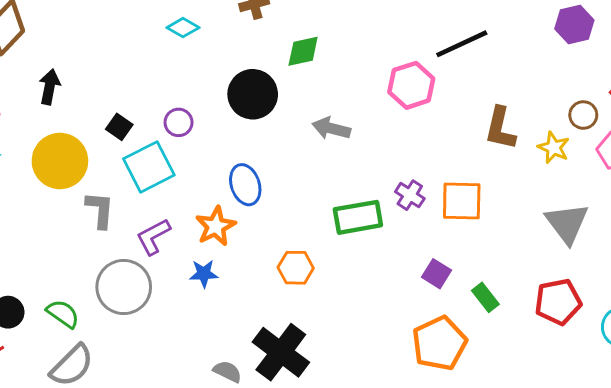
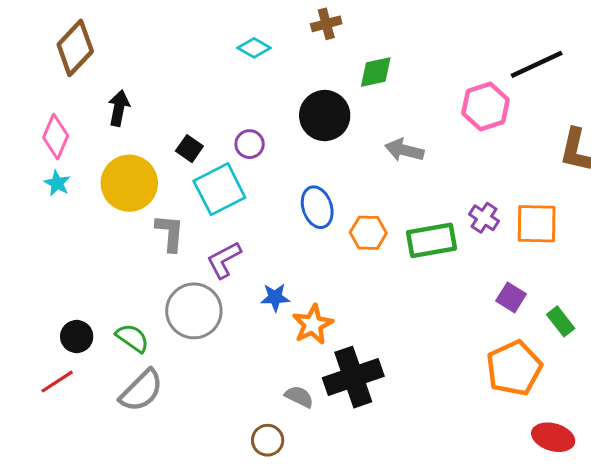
orange star: (216, 226) -> (313, 324), moved
orange hexagon: (296, 268) -> (368, 233), moved
black cross: (281, 352) -> (353, 377), turned 34

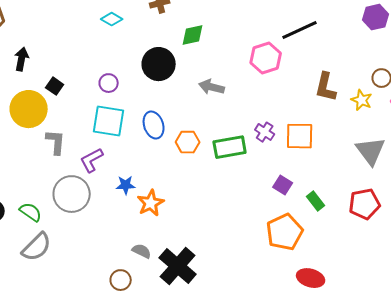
black square: (189, 149) -> (55, 86), moved
cyan square: (219, 189) -> (109, 121), moved, turned 36
black cross: (353, 377) -> (178, 266), moved, turned -30

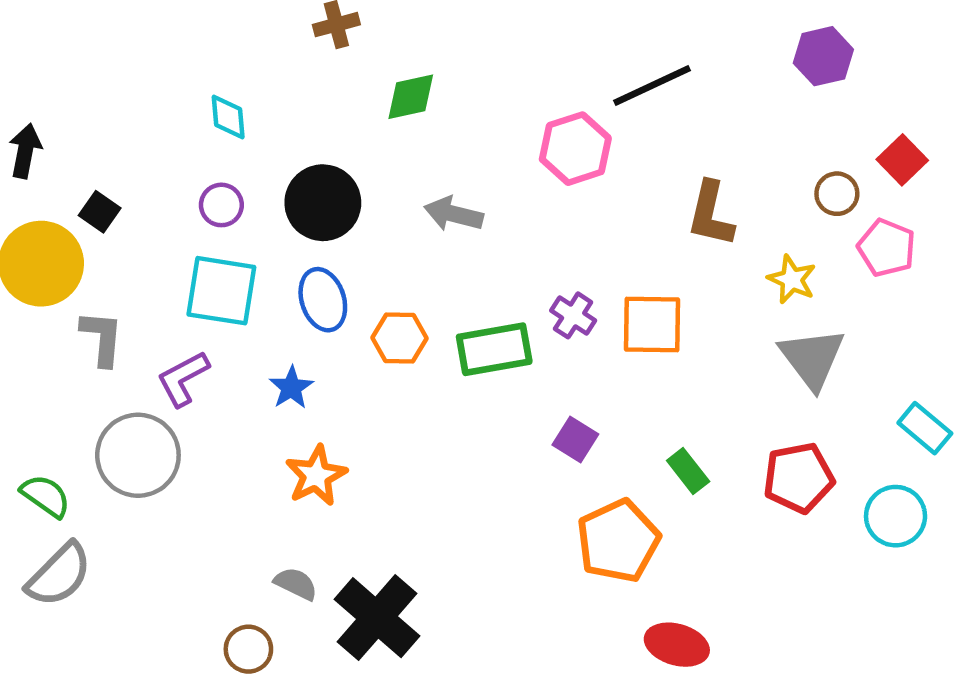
cyan diamond: (112, 19) -> (228, 117), moved, turned 55
black circle: (159, 64) -> (323, 203), moved
yellow star: (362, 100) -> (792, 279), moved
blue star: (126, 185) -> (291, 388), moved, turned -30
purple square: (283, 185) -> (575, 439), moved

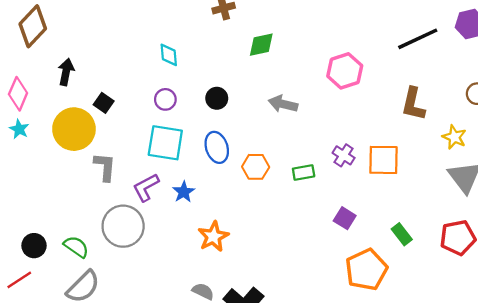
black line: (652, 85) -> (418, 39), moved
black circle: (323, 203) -> (217, 98), size x0.6
green rectangle: (494, 349) -> (304, 173), size x0.6
blue star: (291, 388) -> (184, 192), moved

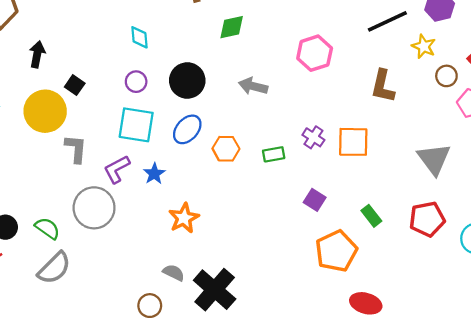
black circle: (217, 98) -> (187, 80), size x1.6
yellow star: (454, 137) -> (424, 46), moved
blue ellipse: (217, 147) -> (187, 129), turned 60

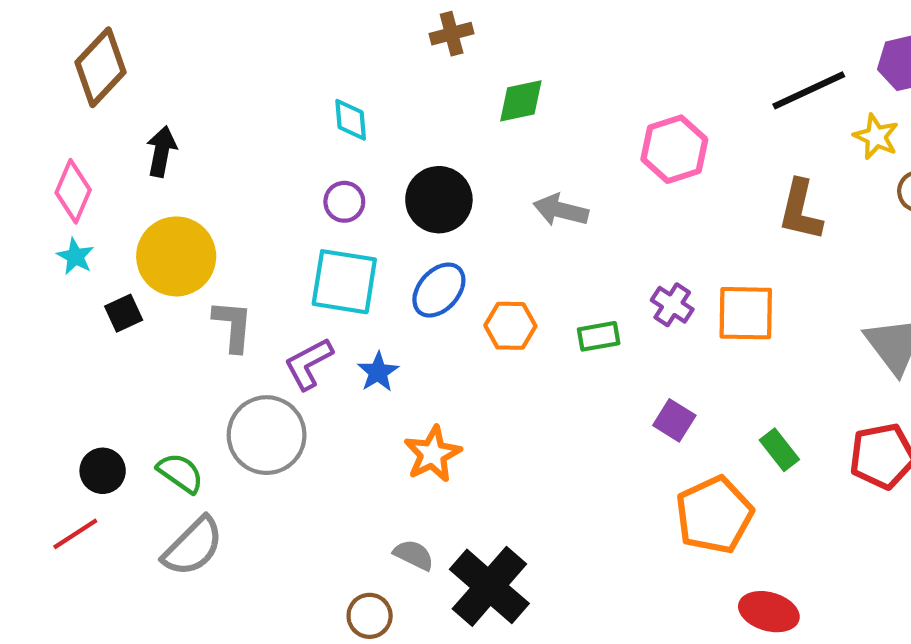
black square: (75, 85) -> (124, 313), moved, turned 30

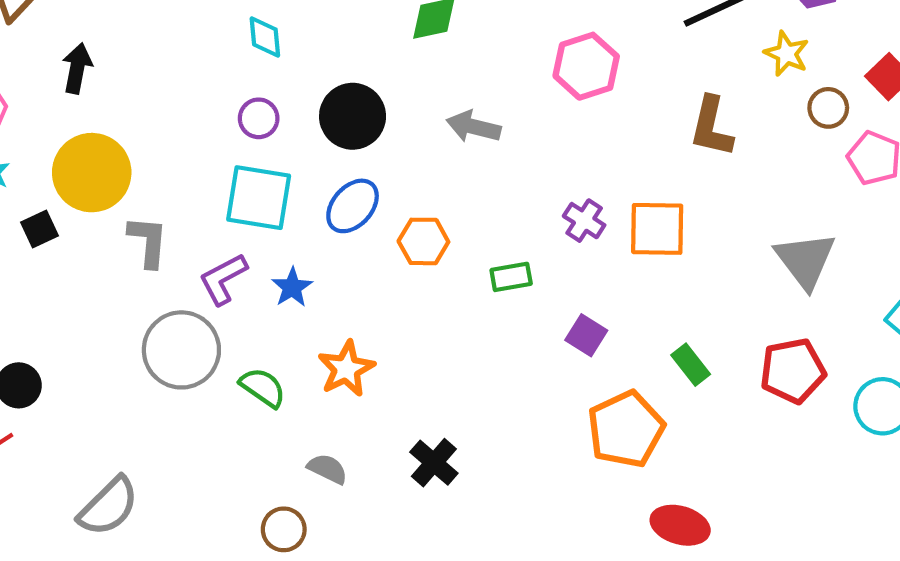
green rectangle: (599, 336) -> (511, 277), moved
green semicircle: (180, 473) -> (263, 387), moved
gray semicircle: (193, 546) -> (108, 506), moved
black cross: (489, 586) -> (434, 463), moved, size x0.6

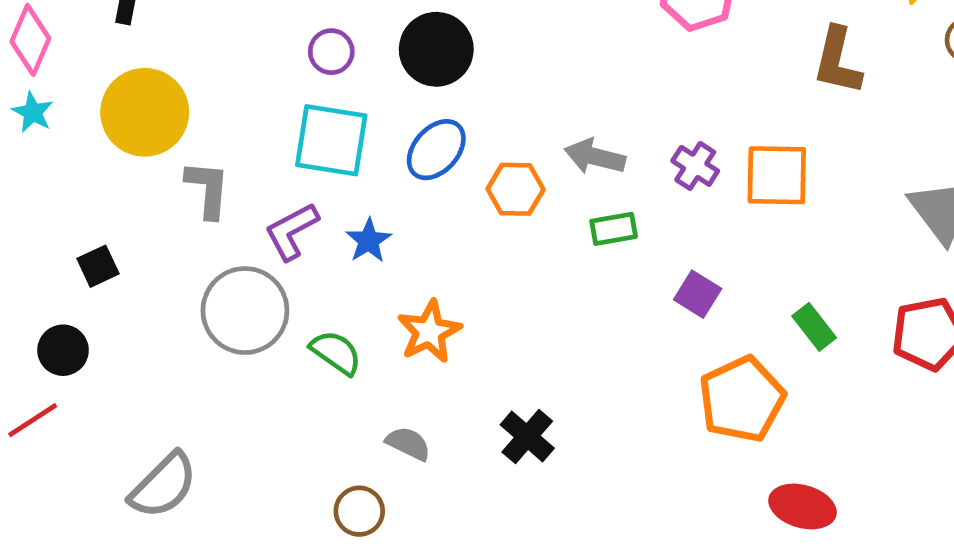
gray arrow: (474, 127) -> (595, 157), moved
black square: (40, 229) -> (98, 266), moved

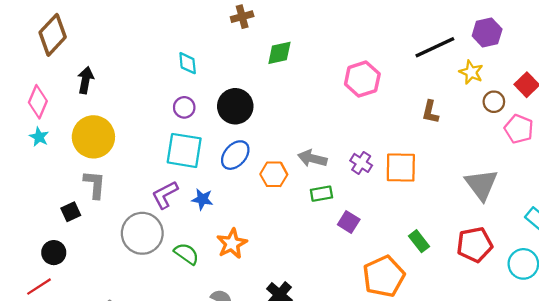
brown L-shape: (837, 61) -> (430, 112), size x0.7
gray L-shape: (208, 189) -> (95, 185), moved
blue star: (369, 241) -> (202, 199), turned -30
purple square: (698, 294) -> (349, 222), moved

